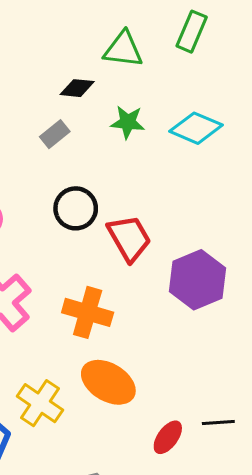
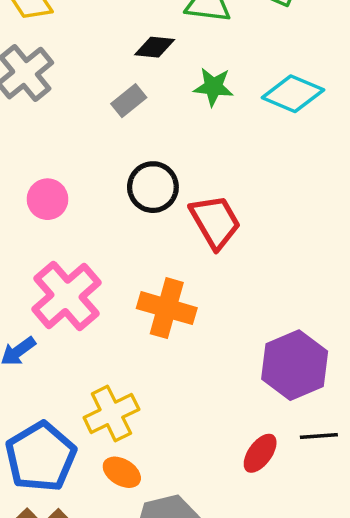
purple hexagon: (198, 280) -> (295, 365), moved
orange ellipse: (108, 382) -> (122, 472), moved, size x0.6
yellow cross: (40, 403) -> (111, 413), turned 30

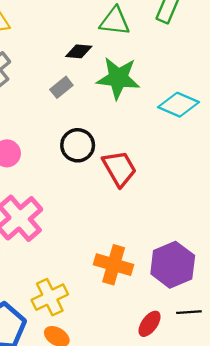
green star: (213, 87) -> (118, 78), size x1.6
cyan diamond: (293, 94) -> (178, 105), moved
orange cross: (167, 308) -> (114, 265), moved

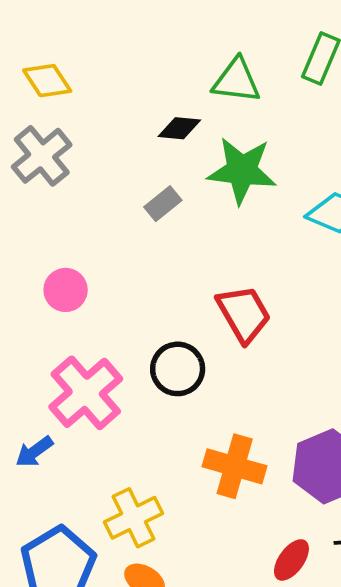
gray rectangle: (61, 87) -> (163, 204), moved
black circle: (78, 145) -> (178, 369), moved

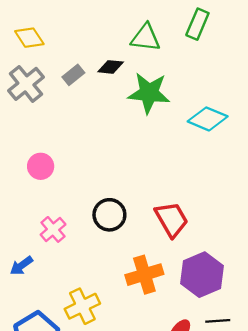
gray rectangle: (163, 204) -> (73, 75), moved
red trapezoid: (244, 314) -> (172, 219), moved
pink cross: (86, 393) -> (53, 229), size x0.6
orange cross: (235, 466) -> (144, 275), turned -33

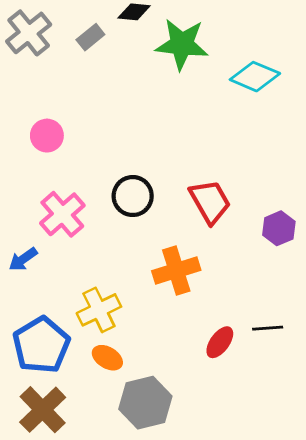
gray rectangle: (73, 75) -> (90, 37), moved
pink cross: (53, 229) -> (62, 214), size x1.4
purple hexagon: (202, 275) -> (279, 228), moved, size x0.6

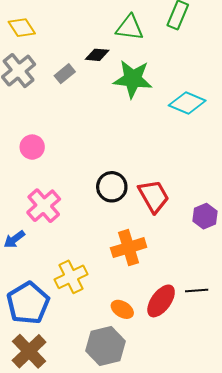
black circle: (133, 196) -> (112, 187), moved
red ellipse: (220, 342) -> (161, 301), size x1.4
orange ellipse: (107, 358) -> (122, 309), moved

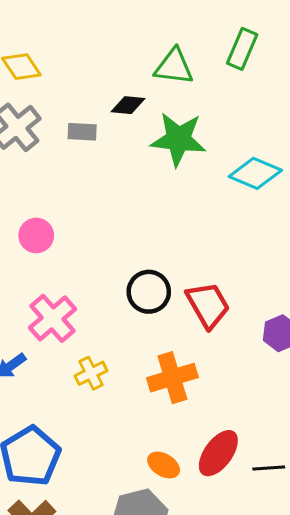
gray rectangle: (65, 74) -> (82, 132), turned 42
yellow cross: (71, 277) -> (91, 373), moved, size x0.7
black line: (197, 290) -> (269, 468), moved

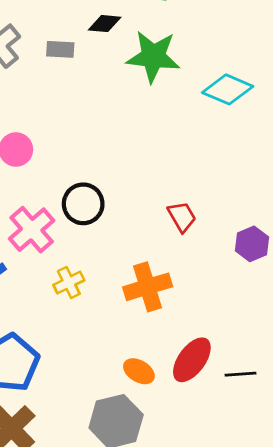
black circle: (149, 292) -> (83, 204), moved
red trapezoid: (208, 305) -> (182, 217), size x0.7

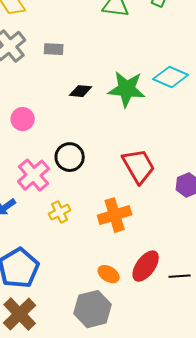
black diamond: (105, 24) -> (81, 91), moved
green star: (153, 57) -> (127, 89), moved
red trapezoid: (182, 217) -> (139, 166), size x1.6

